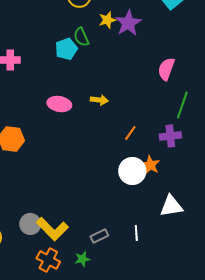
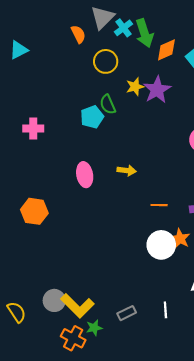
pink ellipse: (59, 104) -> (85, 175), turned 70
orange line: (130, 133) -> (159, 205), turned 56
green star: (82, 259) -> (94, 328), moved

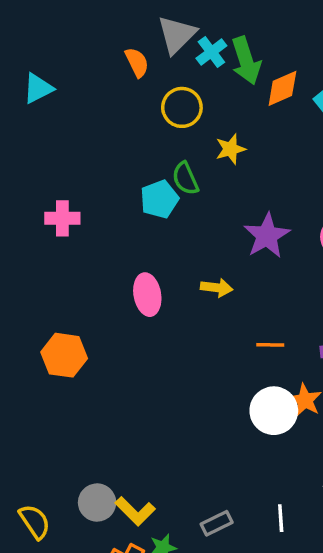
purple star: (157, 90) -> (267, 236), moved
yellow L-shape: (77, 306) -> (135, 511), size x0.7

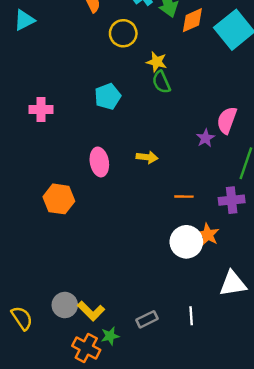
yellow star: (230, 149) -> (157, 62), turned 30
green semicircle: (185, 178) -> (161, 82), moved
purple star: (267, 236) -> (205, 138), moved, size x0.6
orange hexagon: (64, 355) -> (59, 199), moved

